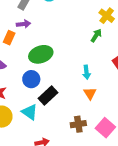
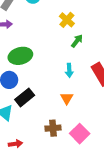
yellow cross: (107, 16) -> (67, 20), moved
cyan arrow: (86, 72) -> (69, 70), moved

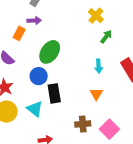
green ellipse: (20, 56) -> (50, 52), turned -40
black rectangle: (25, 97) -> (54, 93), turned -60

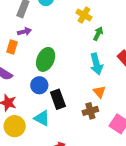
cyan arrow: (99, 66) -> (96, 64), size x1.5
brown cross: (83, 124) -> (90, 111), moved

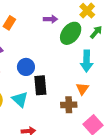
purple arrow: (24, 32) -> (50, 19), moved
green ellipse: (46, 59) -> (71, 33), moved

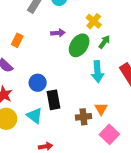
orange triangle: (82, 89) -> (101, 109), moved

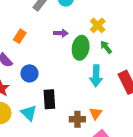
green arrow: (104, 42) -> (106, 47), turned -80
green ellipse: (79, 45) -> (81, 48), turned -30
blue circle: (38, 83) -> (29, 73), moved

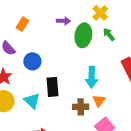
cyan arrow: (96, 76) -> (92, 77), moved

